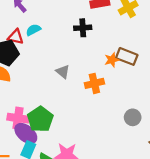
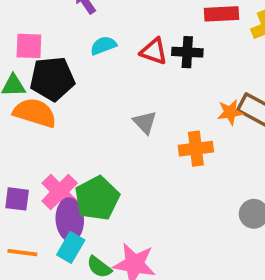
red triangle: (16, 37) -> (154, 51), moved
pink cross: (18, 118) -> (60, 192), turned 30
purple ellipse: (26, 133) -> (70, 220), turned 40

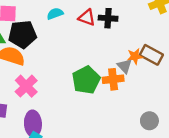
gray triangle: (145, 122) -> (125, 66), moved
pink cross: (60, 192) -> (26, 86), moved
green pentagon: (97, 198) -> (86, 80), moved

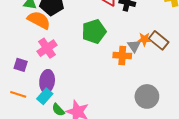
green pentagon: (86, 80) -> (94, 32), moved
gray circle: (149, 121) -> (147, 96), size x1.5

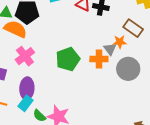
green pentagon: (94, 32) -> (68, 59), moved
brown rectangle: (159, 40) -> (133, 28), moved
gray circle: (147, 96) -> (128, 69), moved

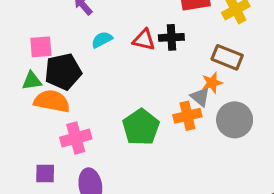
pink cross: (25, 56) -> (76, 138), turned 36

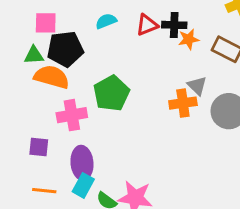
red triangle: (144, 40) -> (147, 25), turned -40
orange star: (212, 83) -> (189, 39), moved
green pentagon: (141, 127) -> (111, 93), moved

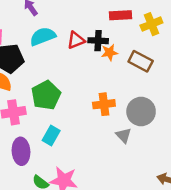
cyan semicircle: (106, 21) -> (43, 36), size x1.5
gray triangle: (197, 86) -> (123, 135), moved
cyan rectangle: (83, 185) -> (51, 135), moved

